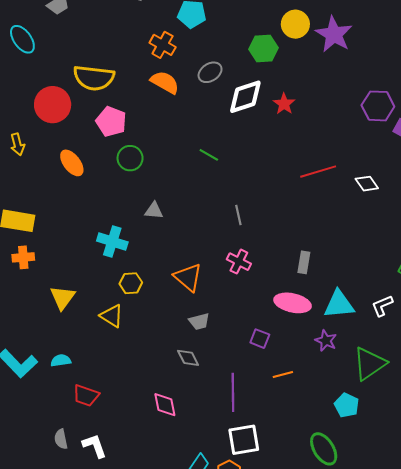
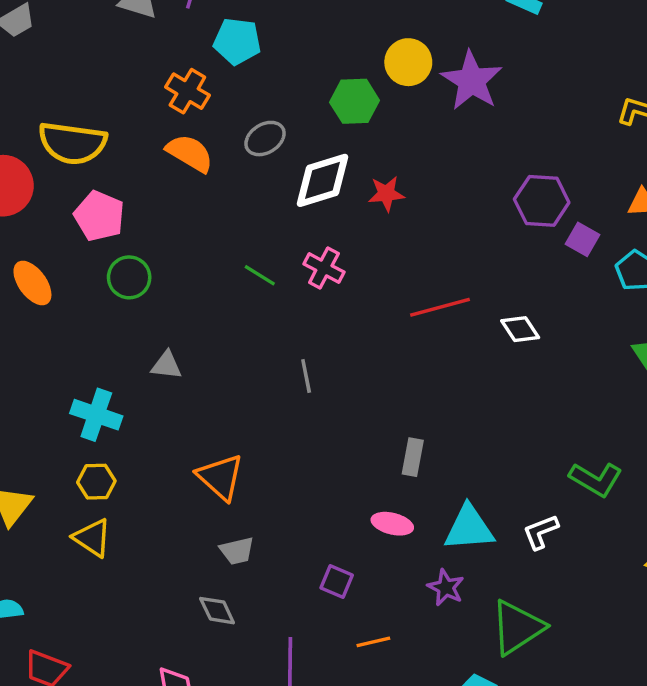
red star: (284, 104) -> (386, 194), turned 30
pink cross: (239, 262) -> (324, 268), moved
yellow hexagon: (131, 283) -> (96, 482), moved
pink ellipse: (293, 303) -> (392, 524), size x0.7

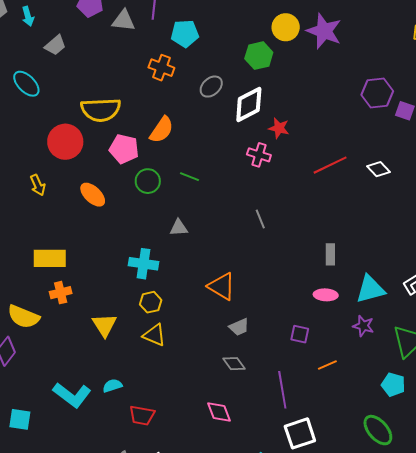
orange semicircle: (190, 153) -> (162, 130), moved, turned 104
red star: (386, 194) -> (279, 128), moved, turned 30
green line: (260, 275) -> (190, 177), moved

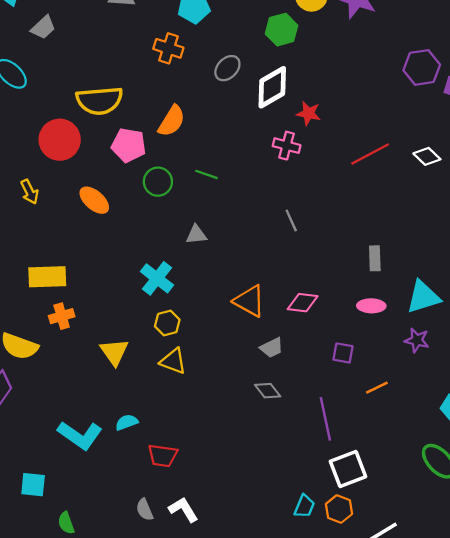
cyan cross: (144, 264) -> (157, 278), turned 32
pink diamond: (219, 412) -> (303, 303), moved, turned -60
cyan square: (20, 419) -> (33, 485), moved

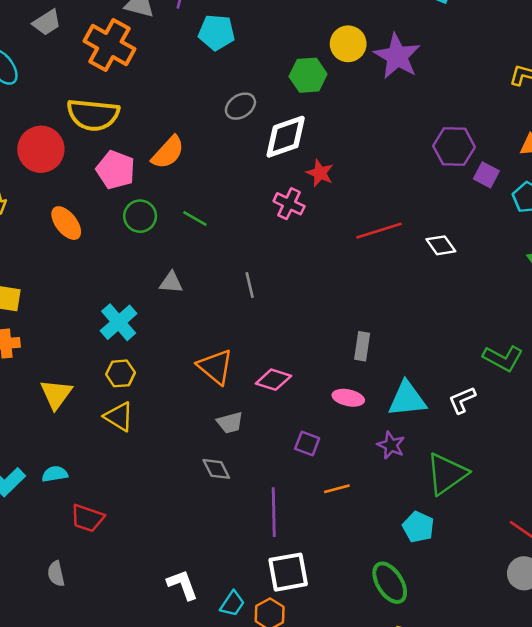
orange cross: (168, 48) -> (109, 45), moved, size x1.5
gray line: (291, 220) -> (250, 285), moved
white L-shape: (183, 510) -> (182, 585), moved

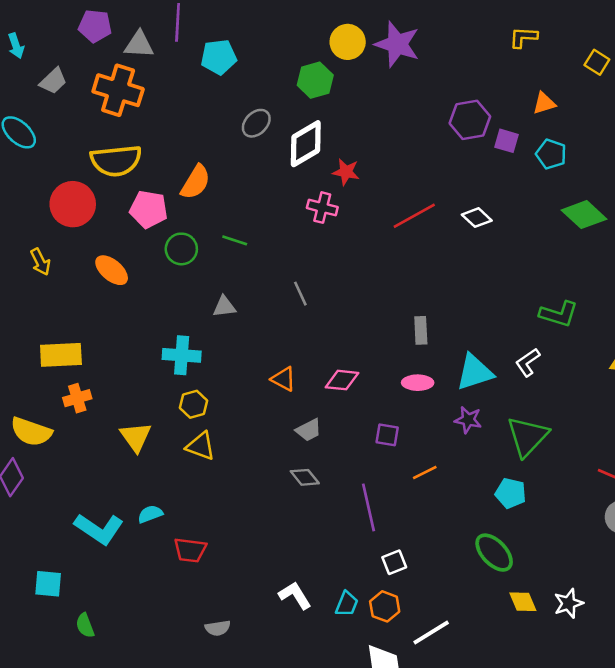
cyan cross: (119, 322) -> (182, 355), turned -33
orange triangle: (215, 367) -> (283, 379), size x0.7
white square: (288, 572) -> (394, 562), size x0.6
gray semicircle: (56, 574) -> (218, 628), moved, turned -75

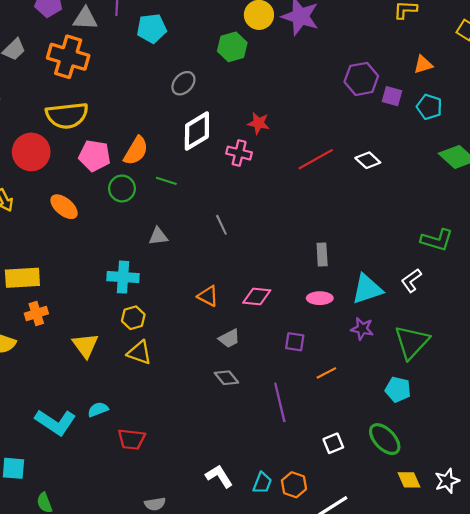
white diamond: (306, 144) -> (197, 131), moved
orange semicircle: (196, 182) -> (136, 151), moved
white square: (394, 562) -> (333, 443), moved

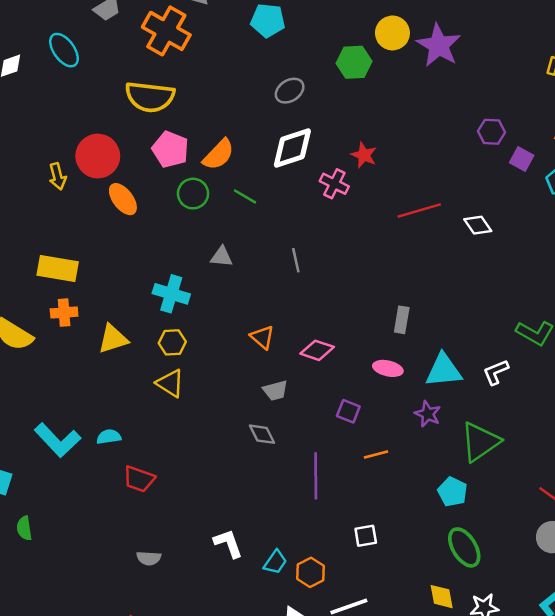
purple hexagon: (361, 79) -> (491, 132), size x0.7
red circle: (31, 152) -> (98, 156), moved
yellow triangle: (85, 345) -> (113, 339), moved, turned 36
green ellipse: (385, 439) -> (464, 547), moved

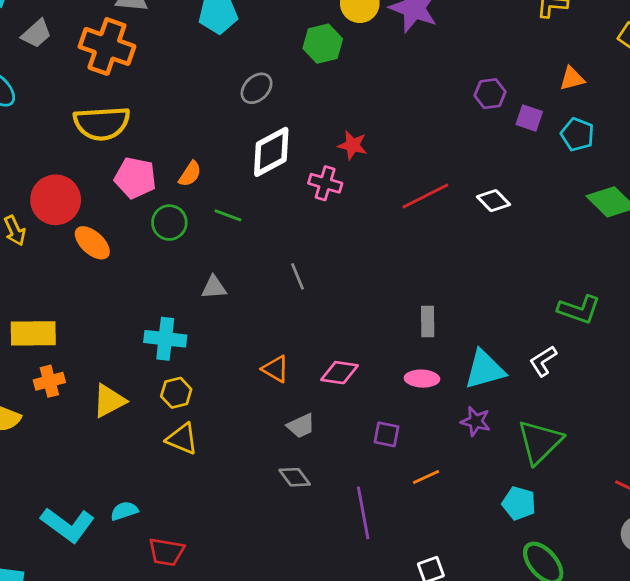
orange semicircle: (219, 155) -> (190, 174), size x0.7

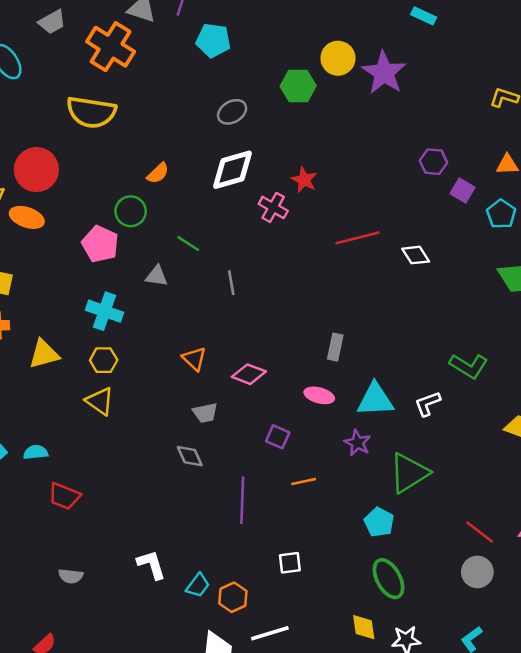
pink pentagon: (135, 178) -> (100, 244), moved
green line: (228, 215) -> (188, 244), moved
orange ellipse: (92, 243) -> (27, 217), moved, turned -36

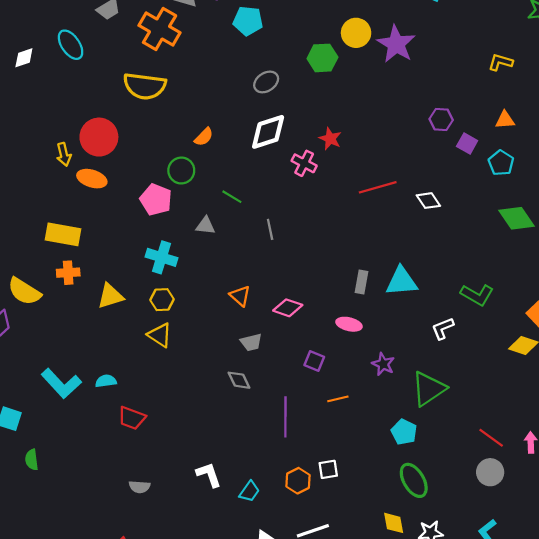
cyan triangle: (375, 400) -> (402, 281), moved
orange hexagon: (233, 597) -> (298, 481), moved

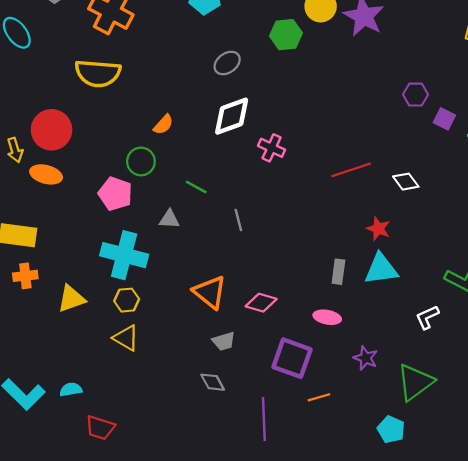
red star: (330, 139) -> (378, 229), moved
cyan cross: (161, 257) -> (124, 255), size x1.4
orange triangle: (240, 296) -> (210, 292), size x1.5
purple square: (314, 361) -> (292, 358), size x1.8

